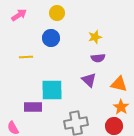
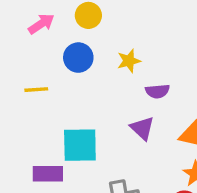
pink arrow: (19, 15) -> (41, 24), moved
yellow star: (95, 37) -> (129, 61), moved

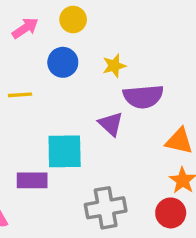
purple semicircle: (157, 91) -> (143, 97), size x1.6
purple triangle: (142, 128) -> (111, 124), moved

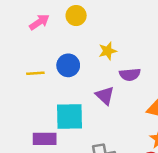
blue circle: (63, 62) -> (68, 65), moved
purple semicircle: (143, 97) -> (130, 75), size x0.7

